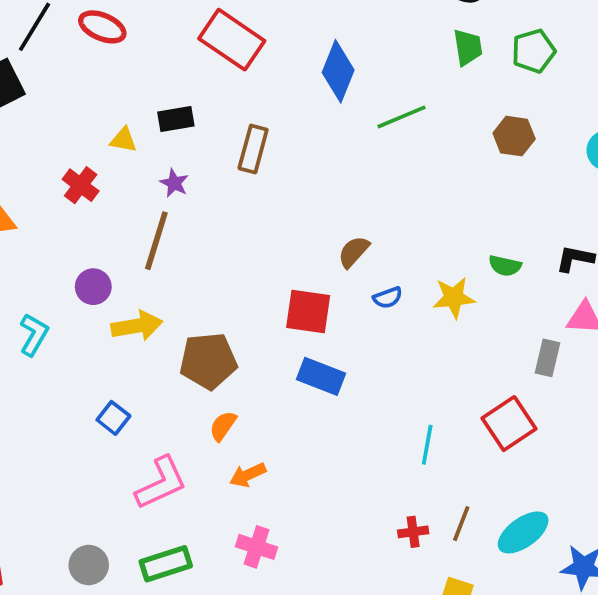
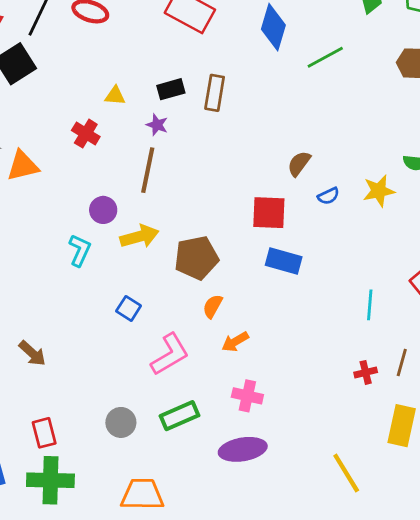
black rectangle: (176, 119) -> (171, 89), moved
cyan L-shape: (34, 335) -> (80, 250), moved

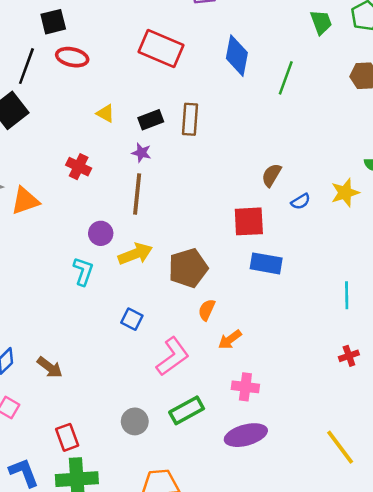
green line: (325, 57) -> (286, 78), turned -36
yellow triangle: (115, 96) -> (105, 113), moved, turned 30

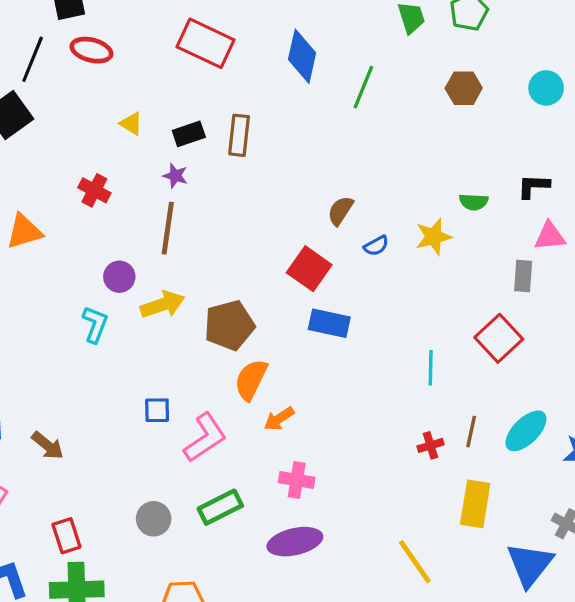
red square: (249, 221) -> (309, 269), turned 36
orange semicircle: (207, 310) -> (251, 380), size x1.5
blue square: (132, 319) -> (157, 410), moved, turned -30

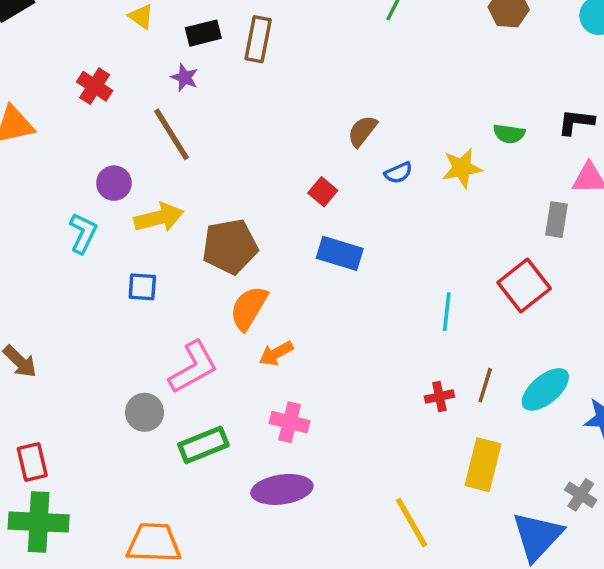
brown line: (168, 228) -> (171, 134), turned -45
red square: (309, 269) -> (323, 192), size x0.6
blue square: (157, 410) -> (142, 287), moved
gray circle: (154, 519) -> (145, 412), moved

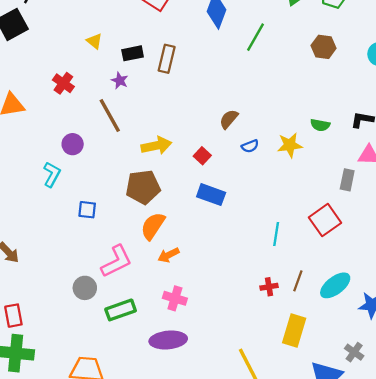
yellow arrow: (159, 218) -> (156, 146), moved

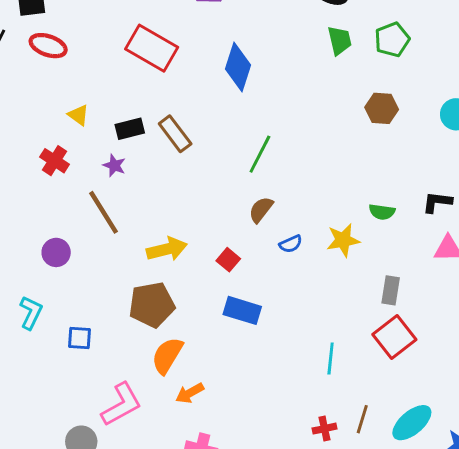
green line: (255, 37) -> (260, 154), moved
brown rectangle: (167, 59) -> (175, 134), turned -48
red cross: (63, 83) -> (54, 161), moved
cyan L-shape: (52, 174) -> (31, 313), moved
gray rectangle: (347, 180) -> (391, 290), moved

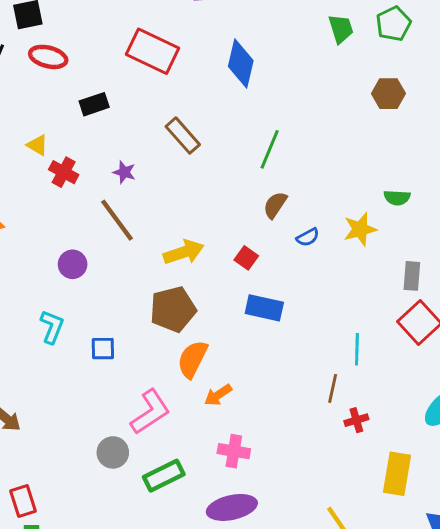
yellow triangle: (78, 115) -> (37, 145), moved
black rectangle: (130, 129) -> (94, 104), moved
brown line: (362, 419) -> (333, 388), moved

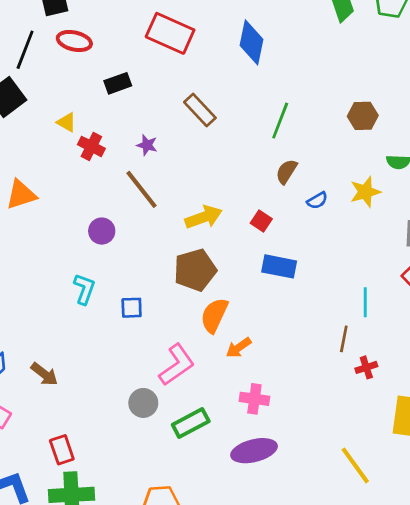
brown hexagon: (388, 94) -> (363, 116), moved

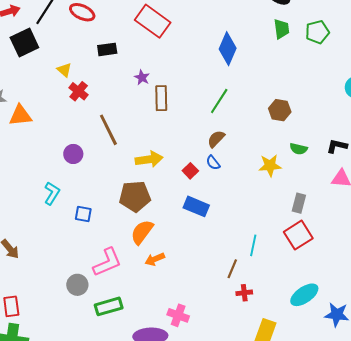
blue diamond: (252, 42) -> (228, 49), moved
brown rectangle: (200, 110) -> (161, 98), moved, turned 30
purple star: (147, 145) -> (142, 77), moved
blue semicircle: (317, 200) -> (213, 163), moved, turned 70
pink cross: (254, 399) -> (178, 315), moved

